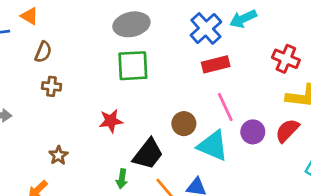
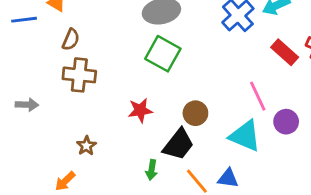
red rectangle: (216, 64) -> (285, 52), moved, turned 56
green square: (133, 66) -> (163, 54), turned 32
brown cross: (52, 86) -> (79, 75), size x1.6
brown circle: (184, 124) -> (195, 113), moved

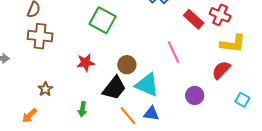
purple circle: (286, 122) -> (195, 95), moved
cyan triangle: (245, 136) -> (147, 85), moved
green arrow: (152, 170) -> (82, 109), moved

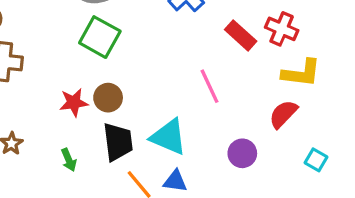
brown circle: (127, 65) -> (108, 98), moved
black trapezoid: (114, 88) -> (118, 142), turned -45
green arrow: (82, 109) -> (69, 160), moved, turned -32

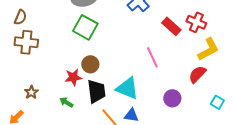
yellow L-shape: (301, 73) -> (208, 49), turned -35
red star: (74, 103) -> (73, 77), moved
green arrow: (69, 160) -> (66, 102), turned 144

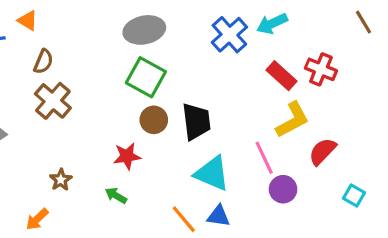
brown cross: (26, 42) -> (53, 101), turned 35
yellow L-shape: (208, 49) -> (293, 120), moved
pink line: (152, 57) -> (264, 158), moved
brown circle: (90, 64) -> (154, 120), moved
black trapezoid: (96, 91) -> (196, 121), moved

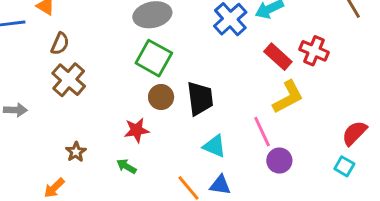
red semicircle: (322, 151) -> (354, 133), moved
cyan triangle: (212, 173) -> (214, 146), size x0.7

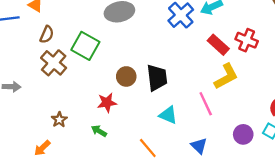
green square: (154, 58) -> (85, 46), moved
purple circle: (279, 161) -> (243, 134), moved
blue triangle: (220, 185) -> (199, 146), moved, turned 36

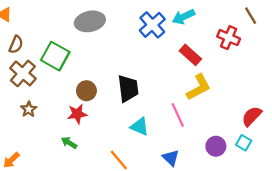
red cross: (247, 40) -> (229, 38), moved
brown circle: (126, 76) -> (86, 91), moved
brown star: (59, 120) -> (29, 109), moved

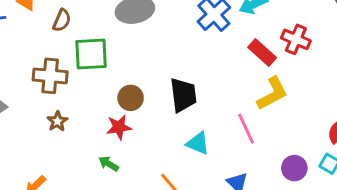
red cross: (229, 38) -> (296, 39), moved
brown semicircle: (16, 45) -> (62, 20), moved
green square: (55, 56) -> (91, 54), turned -32
brown cross: (23, 73) -> (50, 76), turned -36

